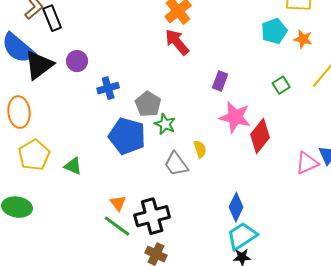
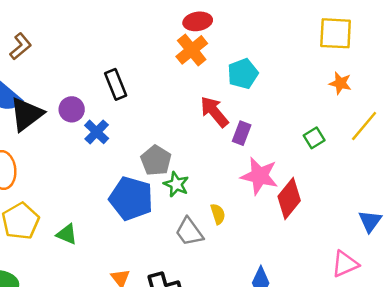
black rectangle: (52, 18) -> (116, 84), moved
cyan pentagon: (274, 31) -> (243, 74), moved
red arrow: (177, 42) -> (214, 112), moved
blue cross: (108, 88) -> (97, 132), moved, turned -30
pink triangle: (307, 163) -> (345, 264), moved

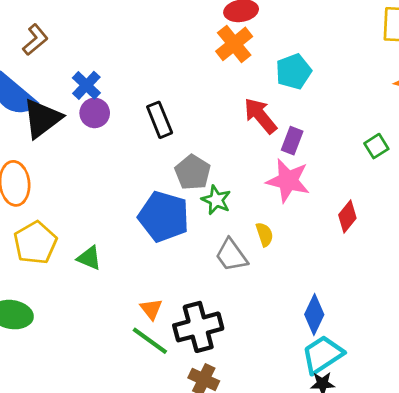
black rectangle: (116, 84) -> (160, 120), moved
blue cross: (97, 132) -> (86, 85), moved
pink star: (259, 176) -> (288, 181), moved
red diamond: (289, 199) -> (347, 217), size x0.7

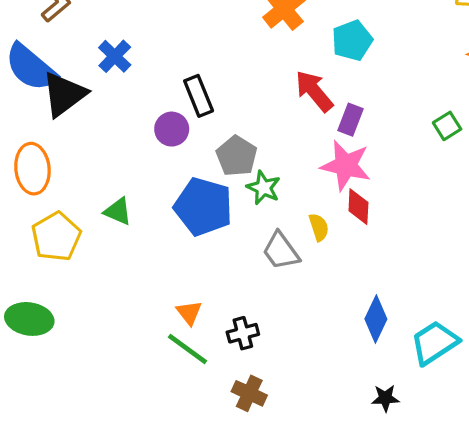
purple circle: (95, 113) -> (172, 129), moved
red diamond: (347, 217) -> (358, 207), moved, turned -36
green triangle: (89, 258) -> (118, 211), moved
black cross: (198, 327) -> (243, 333), size x0.6
cyan trapezoid: (323, 355) -> (434, 343), moved

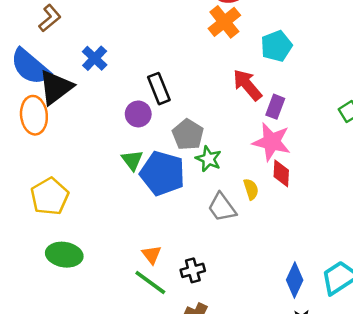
orange ellipse: (32, 169) -> (34, 115), moved
green triangle: (118, 211) -> (132, 160), moved, turned 30
green ellipse: (29, 319) -> (64, 255), moved
blue diamond: (376, 319) -> (295, 280), moved

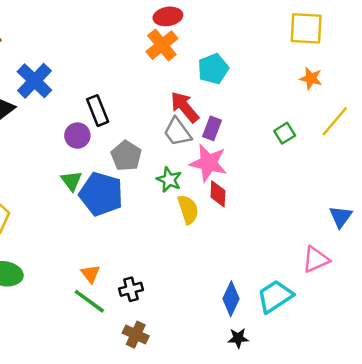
blue cross: (95, 58) -> (34, 81), size x1.4
green star: (209, 159) -> (169, 180), moved
yellow semicircle: (251, 189) -> (188, 209), size x1.4
gray trapezoid: (222, 207) -> (177, 132), moved

